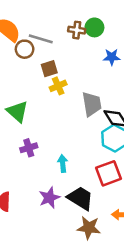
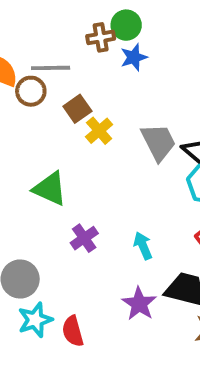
blue star: (112, 57) -> (134, 57), moved

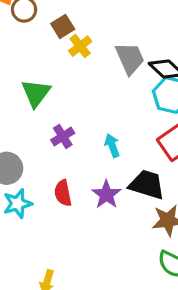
green triangle: (50, 189) -> (36, 93), turned 40
red semicircle: (73, 331) -> (63, 193), moved

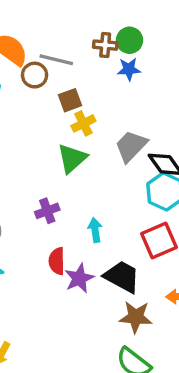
gray trapezoid: (130, 58) -> (131, 146), turned -124
green triangle: (36, 93) -> (72, 158), moved
red semicircle: (63, 193) -> (57, 261), moved

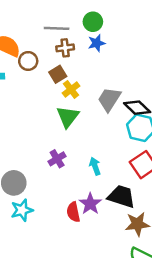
brown cross: (105, 45) -> (65, 48), moved
gray line: (56, 60) -> (57, 28), moved
red semicircle: (57, 261) -> (73, 212), moved

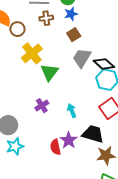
brown square: (58, 74) -> (74, 35), moved
yellow cross: (71, 89) -> (32, 53), moved, size x1.5

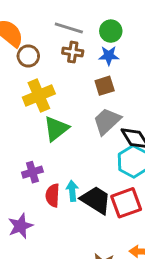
black trapezoid: (93, 134) -> (96, 200), moved
purple star: (69, 140) -> (21, 226), moved
red semicircle: (55, 147) -> (53, 195), moved

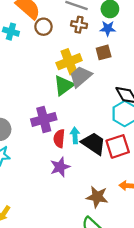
yellow cross: (39, 95) -> (69, 62), moved
gray trapezoid: (107, 121) -> (81, 77), moved
purple cross: (32, 172) -> (44, 119), size x1.5
purple star: (21, 226) -> (60, 167), moved

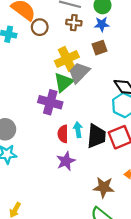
purple cross: (44, 119) -> (50, 102), moved, turned 35
black trapezoid: (94, 143) -> (96, 136), turned 65

